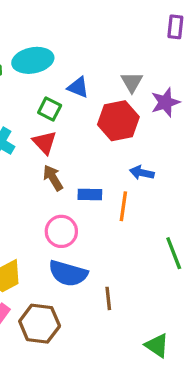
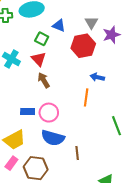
blue rectangle: (90, 195) -> (28, 112), moved

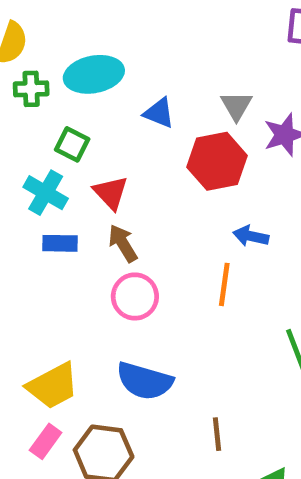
green square: (42, 39) -> (72, 144), moved
blue rectangle: (28, 112) -> (60, 243), moved
pink circle: (49, 113) -> (135, 296), moved
brown line: (77, 153) -> (217, 434), moved

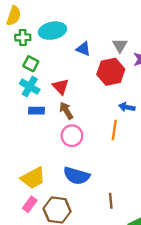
green square: (72, 144) -> (31, 64), moved

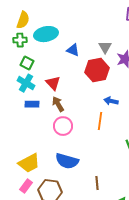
yellow semicircle: (14, 16) -> (23, 20), moved

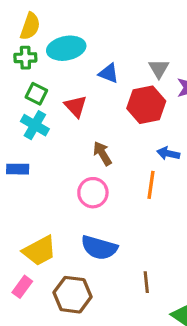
red triangle: (53, 83) -> (76, 106), moved
blue rectangle: (32, 104) -> (18, 169), moved
brown arrow: (58, 104) -> (102, 153), moved
pink rectangle: (26, 186) -> (22, 287), moved

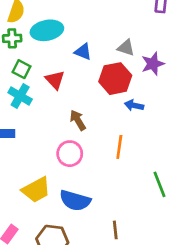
gray triangle: (159, 69) -> (126, 48), turned -42
blue arrow: (168, 153) -> (134, 105), moved
yellow trapezoid: (40, 251) -> (36, 190), moved

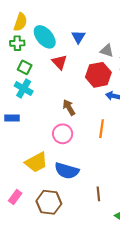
cyan ellipse: (47, 30) -> (45, 37), turned 60
blue triangle: (83, 52) -> (78, 37), moved, turned 40
red triangle: (55, 80) -> (59, 62), moved

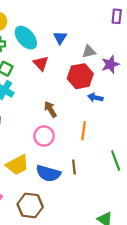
gray triangle: (107, 51) -> (89, 52), turned -32
brown line: (98, 194) -> (74, 167), moved

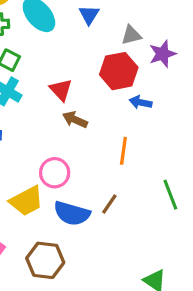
red triangle: (41, 63) -> (61, 90), moved
brown arrow: (50, 109) -> (75, 120), turned -35
pink circle: (44, 136) -> (55, 173), moved
brown line: (74, 167) -> (109, 204), turned 40

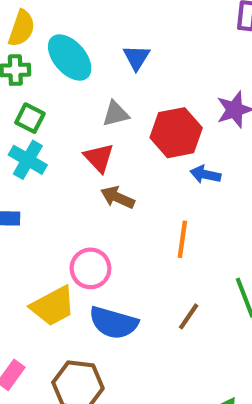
gray triangle: (131, 35) -> (116, 114), moved
brown line: (109, 204) -> (189, 316), moved

